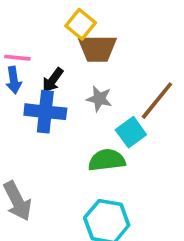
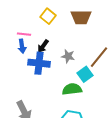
yellow square: (81, 24) -> (48, 16), moved
brown trapezoid: (97, 48) -> (81, 17), moved

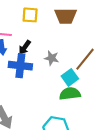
yellow square: (48, 16) -> (30, 15), turned -35
green semicircle: (72, 89) -> (70, 94), moved

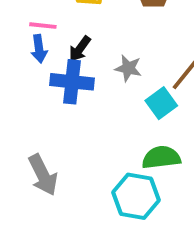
green semicircle: (70, 94) -> (161, 157), moved

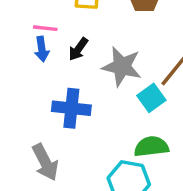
gray star: (128, 68) -> (122, 66), size x1.6
blue cross: (72, 82) -> (71, 108), moved

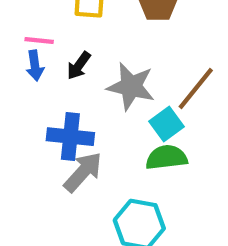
green semicircle: (151, 147) -> (166, 157), moved
gray arrow: (45, 162) -> (83, 172), moved, turned -111

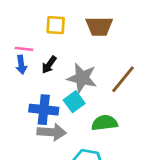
cyan square: (166, 124) -> (74, 102), moved
gray arrow: (83, 172) -> (52, 132), turned 52

